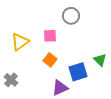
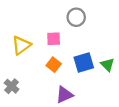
blue square: (78, 72) -> (84, 62), moved

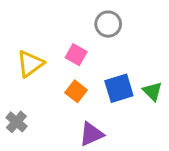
pink square: (54, 39) -> (76, 55), turned 32

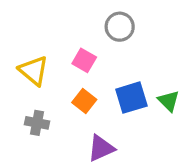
yellow triangle: (30, 64) -> (34, 71), turned -44
gray cross: (16, 122) -> (37, 123), moved, turned -30

